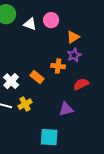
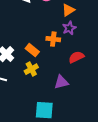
yellow cross: (25, 104) -> (31, 69), moved

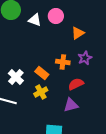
purple star: (69, 28) -> (85, 58), moved
red semicircle: (76, 57) -> (76, 84), moved

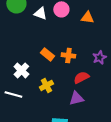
orange triangle: (78, 33) -> (87, 17), moved, turned 40
purple star: (85, 58) -> (99, 57), moved
orange rectangle: (42, 73) -> (47, 54), moved

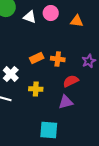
orange rectangle: (47, 54) -> (37, 58), turned -64
yellow cross: (46, 85) -> (36, 89), turned 32

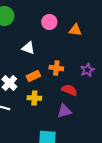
white triangle: (30, 17) -> (28, 48), moved
orange rectangle: (37, 58) -> (33, 76), moved
red semicircle: (71, 81) -> (69, 90), turned 49

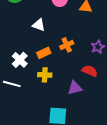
orange cross: (56, 68) -> (67, 45), turned -32
red semicircle: (69, 90) -> (90, 71), moved

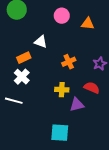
orange rectangle: (44, 53) -> (24, 58), moved
yellow cross: (45, 75) -> (62, 90), moved

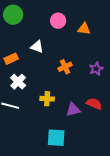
orange rectangle: (24, 58) -> (11, 59), moved
red semicircle: (92, 88) -> (94, 104), moved
yellow cross: (62, 90) -> (47, 99), moved

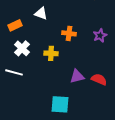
orange cross: (65, 67) -> (69, 33), turned 32
yellow cross: (47, 99) -> (51, 53), moved
red semicircle: (94, 104) -> (99, 79), moved

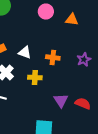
white triangle: (41, 13) -> (25, 53), moved
purple triangle: (77, 76) -> (61, 101), turned -49

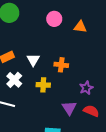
white triangle: (25, 53) -> (33, 60), turned 40
purple star: (84, 60) -> (86, 88), moved

